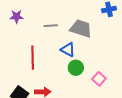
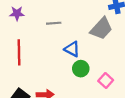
gray trapezoid: (81, 29) -> (101, 29), moved, turned 115
red line: (33, 58) -> (19, 52), moved

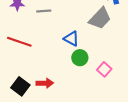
gray line: (54, 23) -> (44, 11), moved
red line: (19, 52) -> (19, 42), turned -70

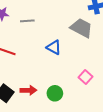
gray trapezoid: (100, 18) -> (81, 28), turned -105
green circle: (80, 58) -> (55, 93), moved

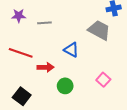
red arrow: (28, 90) -> (45, 67), moved
green circle: (55, 93) -> (65, 86), moved

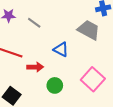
gray line: (44, 23) -> (34, 23), turned 40
pink square: (103, 80) -> (93, 79), size x1.6

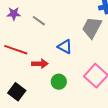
gray trapezoid: (89, 30) -> (92, 28), turned -90

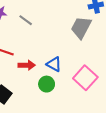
blue triangle: (65, 47) -> (54, 64), moved

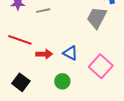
gray line: (26, 20) -> (43, 11), turned -48
green circle: (47, 84) -> (62, 81), moved

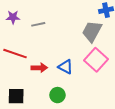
pink square: (101, 66) -> (96, 60), moved
black square: (21, 82) -> (16, 96), turned -36

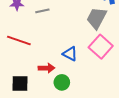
red arrow: (39, 68) -> (47, 68), moved

